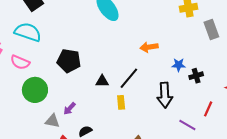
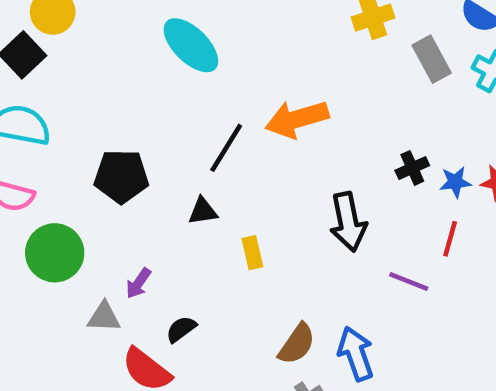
orange arrow: (149, 47) -> (297, 119), size x1.5
blue star: (179, 65) -> (455, 182), moved
black line: (129, 78) -> (226, 148), moved

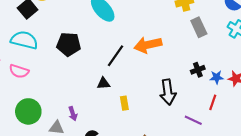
gray rectangle: (432, 59) -> (199, 27), moved
black pentagon: (121, 176) -> (69, 44), moved
green circle: (55, 253) -> (28, 111), moved
purple arrow: (138, 283) -> (73, 114), turned -56

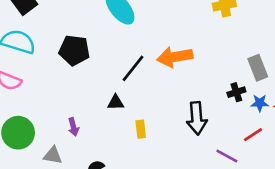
gray rectangle: (199, 27) -> (258, 68), moved
red line: (213, 102) -> (253, 135), turned 35
purple arrow: (73, 114) -> (73, 127), moved

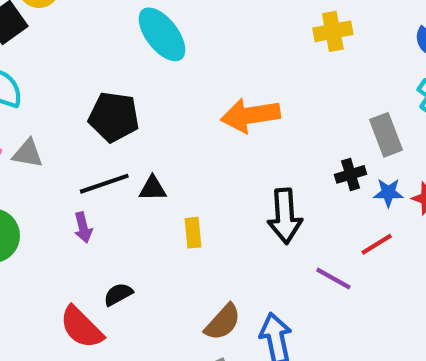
black pentagon: (74, 50) -> (114, 117), moved
black line: (133, 68) -> (104, 184), moved, turned 32
gray triangle: (53, 155) -> (28, 153), moved

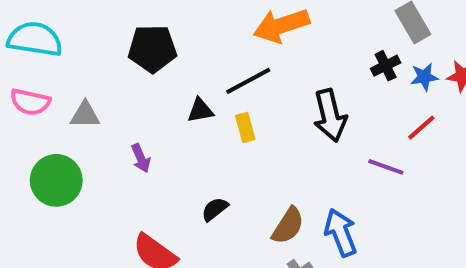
gray triangle: (28, 153) -> (85, 115), moved
black line: (104, 184) -> (248, 81), moved
yellow rectangle: (193, 233) -> (245, 128), moved
black semicircle: (118, 294) -> (215, 209), moved

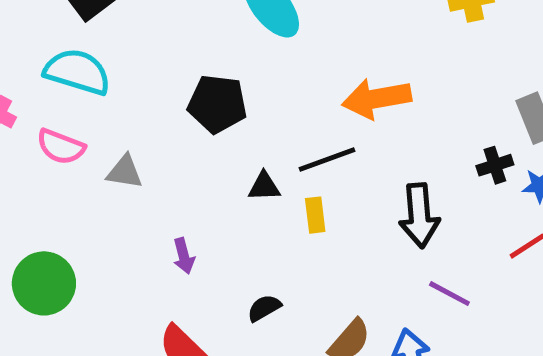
purple arrow: (141, 158) -> (184, 256), moved
purple line: (386, 167) -> (449, 294), moved
green circle: (56, 180) -> (44, 283), moved

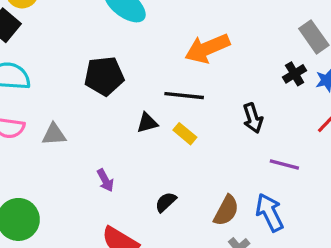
black line: (327, 159) -> (184, 96), turned 39
yellow rectangle: (315, 215) -> (185, 134), turned -30
black arrow: (419, 215) -> (253, 118), size x0.7

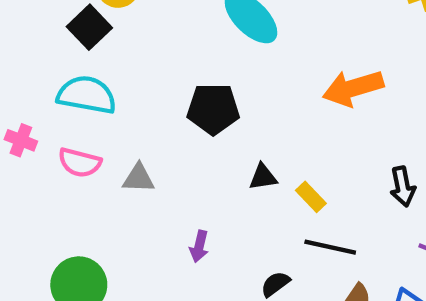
black line: (184, 96) -> (330, 247), moved
purple arrow: (105, 180) -> (199, 246), turned 35

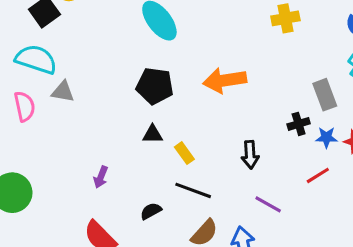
black pentagon: (213, 109) -> (155, 86), moved
pink semicircle: (80, 163) -> (25, 106), turned -124
gray triangle: (139, 178) -> (63, 92), moved

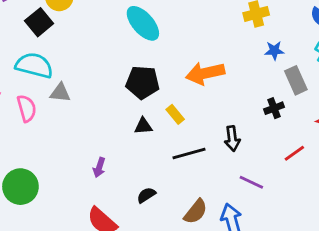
blue star: (326, 137) -> (274, 51), moved
yellow rectangle: (184, 153) -> (175, 114), moved
black line: (193, 190) -> (189, 153), moved, turned -32

